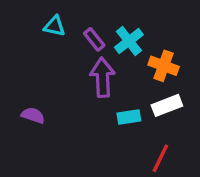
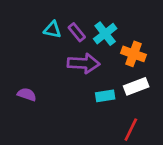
cyan triangle: (55, 26) -> (52, 30), moved
purple arrow: (102, 77) -> (84, 63), turned 96

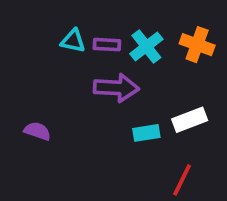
purple rectangle: (77, 32) -> (107, 45), turned -48
orange cross: (133, 54) -> (197, 45), moved

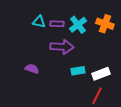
white rectangle: (190, 120) -> (101, 74), moved
purple semicircle: (37, 131) -> (32, 69), moved

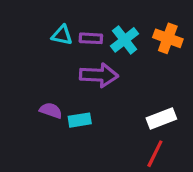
cyan rectangle: (78, 71) -> (80, 120), moved

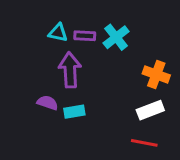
orange cross: (168, 38) -> (156, 74), moved
purple arrow: (99, 75) -> (70, 70), moved, turned -96
red line: (155, 154) -> (144, 143), turned 75

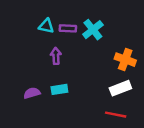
purple arrow: (70, 70) -> (56, 56), size x0.6
purple semicircle: (48, 103) -> (32, 93), moved, turned -35

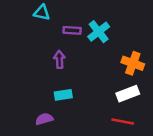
cyan triangle: (46, 26) -> (42, 13), moved
purple semicircle: (32, 93) -> (44, 119), moved

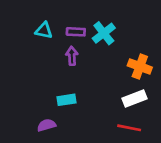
cyan triangle: (42, 13) -> (44, 30), moved
purple arrow: (59, 59) -> (72, 56), moved

